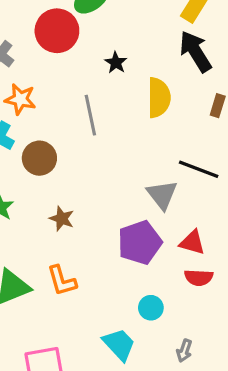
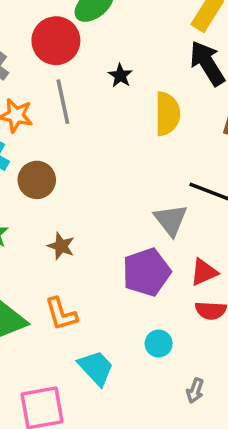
gray line: (90, 115) -> (63, 102), moved
red triangle: (192, 242) -> (204, 272), turned -40
cyan trapezoid: (119, 344) -> (96, 368), moved

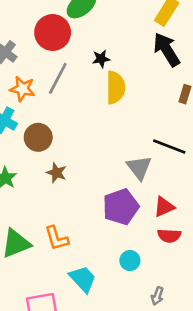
black star: (120, 75) -> (101, 59), turned 30
gray line: (63, 102) -> (58, 78), turned 40
yellow semicircle: (167, 114) -> (116, 88), moved
brown star: (61, 246) -> (57, 173), moved

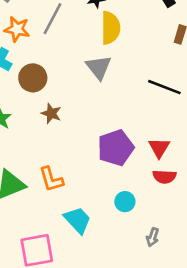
gray triangle: (139, 167) -> (99, 67), moved
red triangle: (164, 207) -> (159, 148), turned -35

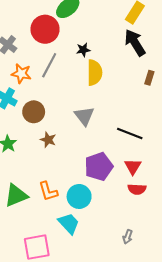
gray triangle: (99, 67) -> (84, 116), moved
black line: (164, 87) -> (130, 133), moved
cyan circle: (125, 202) -> (79, 196), moved, size x1.5

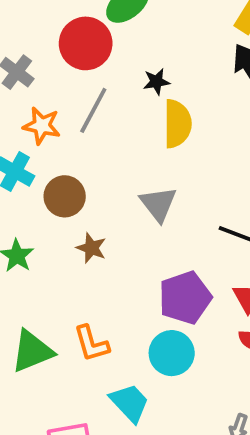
cyan circle: (79, 196) -> (172, 353), moved

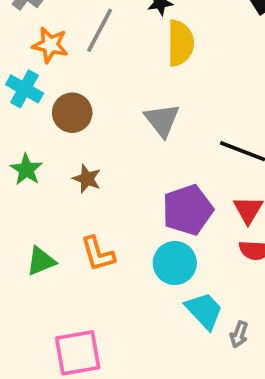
brown star: (91, 248) -> (87, 179), moved
green triangle: (32, 351) -> (41, 261), size x0.7
cyan trapezoid: (130, 403) -> (204, 311), moved

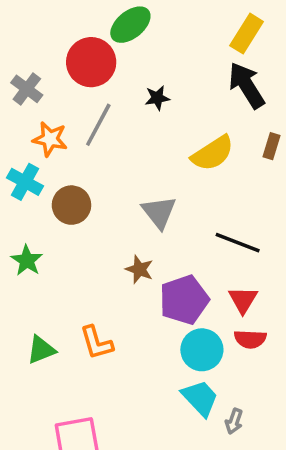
yellow semicircle: (180, 43) -> (213, 153), moved, turned 57
brown star: (87, 179) -> (139, 269), moved
cyan circle: (175, 263) -> (202, 350), moved

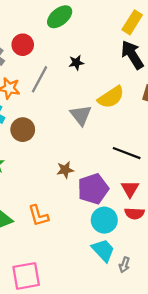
red circle: (91, 62) -> (23, 45), moved, size x0.7
gray triangle: (159, 212) -> (81, 115), moved
brown star: (139, 269) -> (65, 170), turned -30

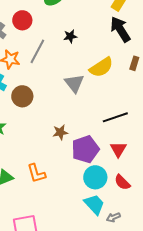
black line: (127, 153) -> (115, 117), turned -40
red semicircle: (134, 213) -> (122, 182), moved, turned 42
gray arrow: (124, 265) -> (113, 217), turned 48

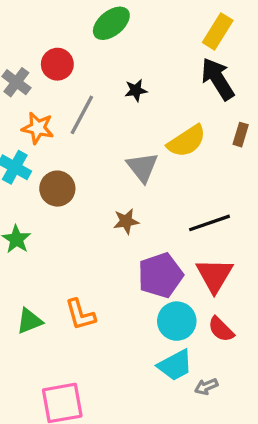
brown star: (60, 132) -> (126, 221), moved
red triangle: (118, 149) -> (214, 275), size x1.4
cyan trapezoid: (94, 204) -> (175, 365), turned 105

